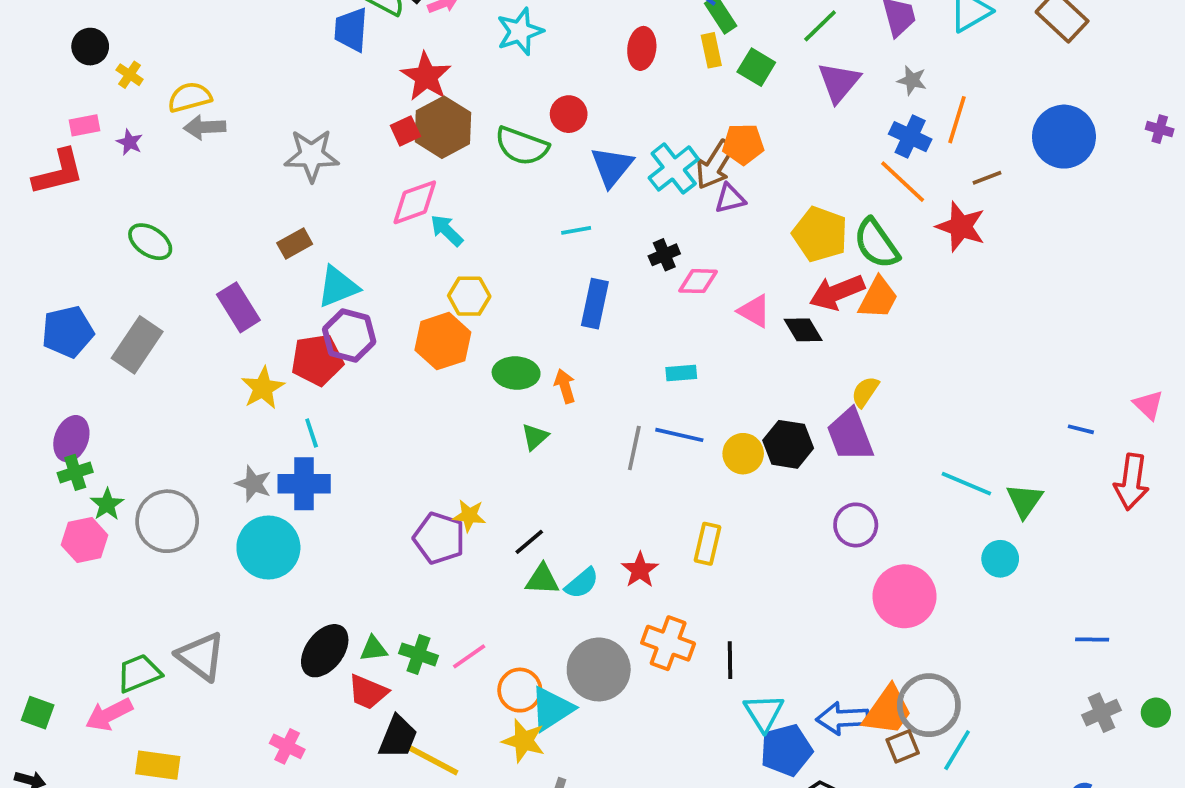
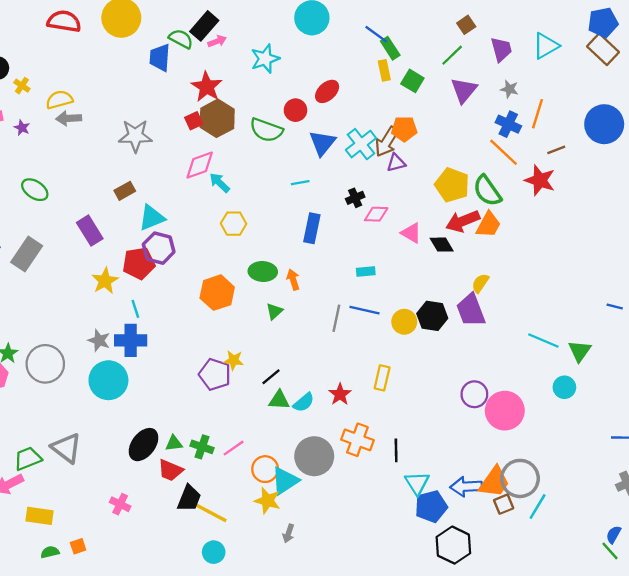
red ellipse: (642, 48) -> (327, 91), moved, turned 40
orange hexagon: (443, 341) -> (217, 293), moved
purple circle: (856, 525) -> (474, 394), moved

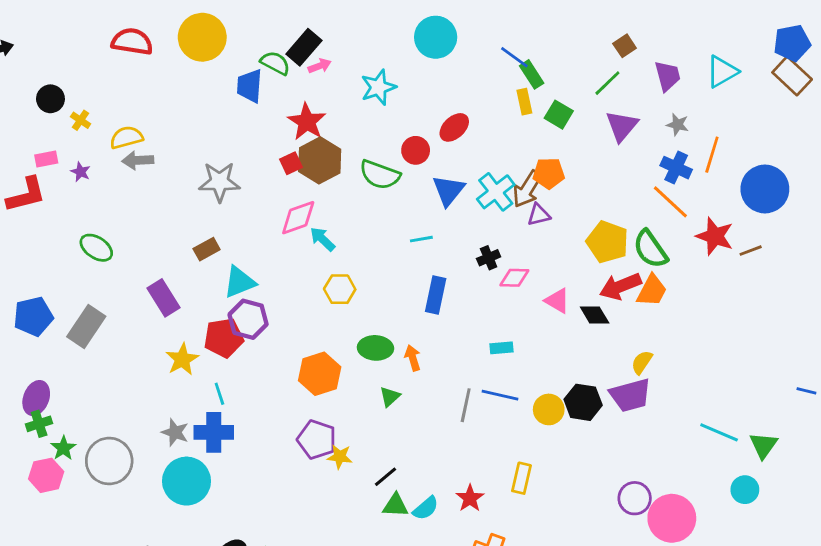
blue circle: (604, 124) -> (765, 189), moved
brown line: (556, 150) -> (751, 251), moved
purple trapezoid: (471, 310) -> (630, 395), turned -84
purple pentagon: (215, 374) -> (317, 440), moved

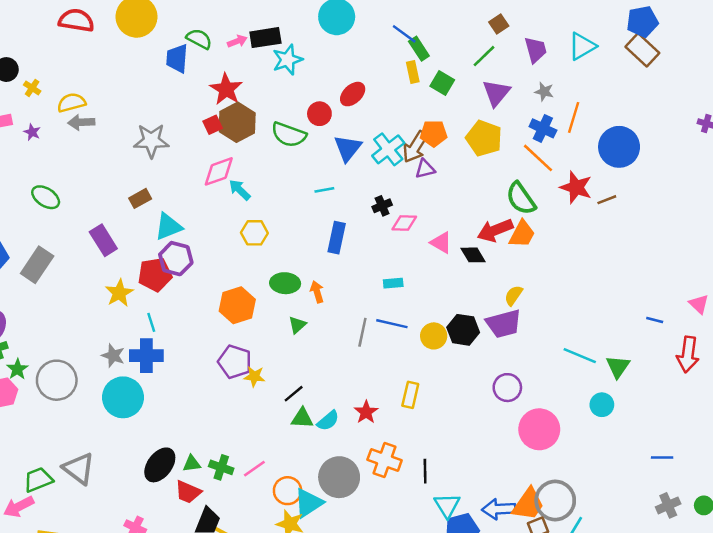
black rectangle: (304, 47) -> (265, 38), moved, turned 40
yellow pentagon: (607, 242) -> (484, 138), moved
purple circle: (635, 498) -> (507, 388), moved

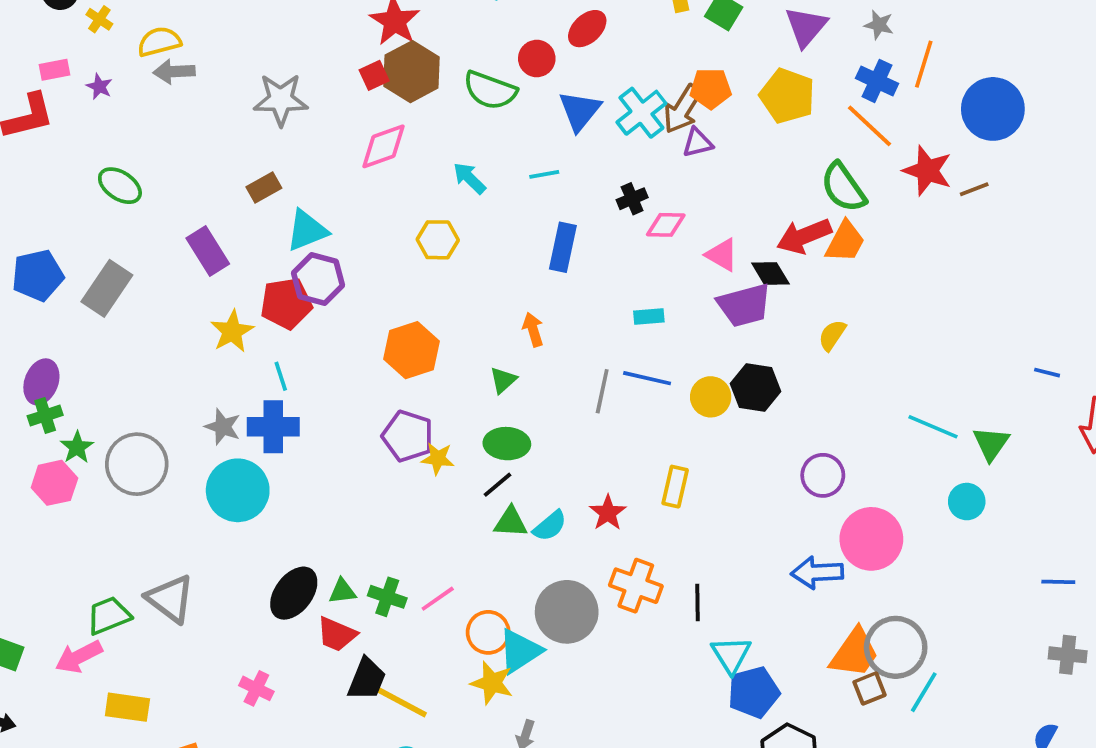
cyan arrow: (240, 190) -> (469, 178), moved
green ellipse: (285, 283) -> (507, 444), moved
purple trapezoid: (504, 324) -> (744, 305), moved
gray cross: (668, 505) -> (1068, 655), turned 30
blue arrow: (499, 509) -> (817, 573), moved

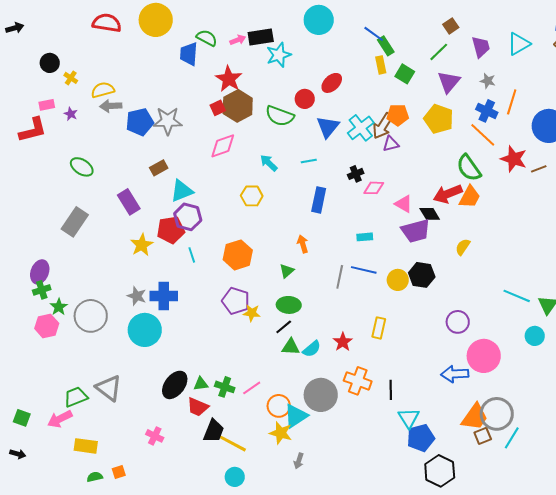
blue pentagon: (38, 275) -> (140, 122), moved
cyan line: (281, 376) -> (192, 255), moved

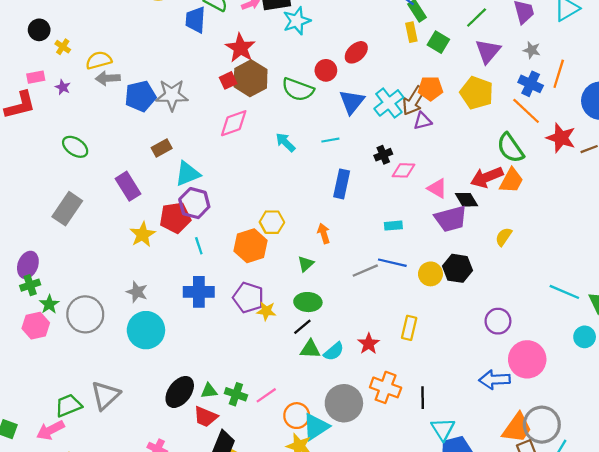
yellow hexagon: (252, 196) -> (272, 222), moved
gray line: (340, 277) -> (365, 271), turned 55
blue cross: (164, 296) -> (199, 292), moved
gray triangle: (109, 388) -> (105, 395), turned 40

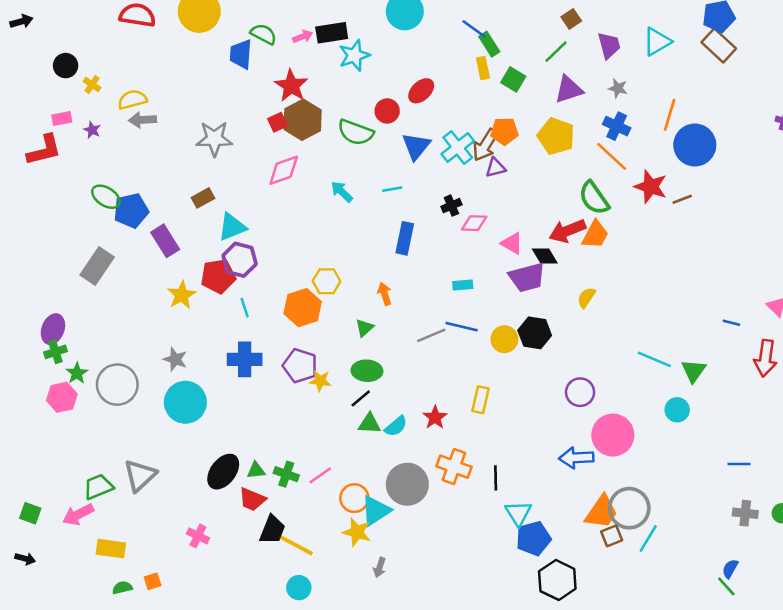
purple triangle: (488, 51) -> (569, 90), turned 32
orange line: (559, 74) -> (670, 115), moved
blue pentagon: (140, 96) -> (131, 211), moved

